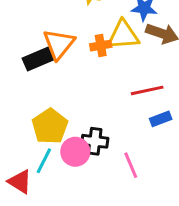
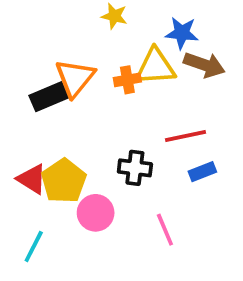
black cross: (95, 141) -> (135, 168), moved
cyan line: (44, 161) -> (34, 247), moved
red triangle: (20, 182) -> (32, 179), moved

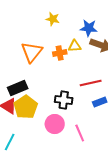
yellow triangle: (156, 67) -> (75, 46), size x0.6
black rectangle: (49, 97) -> (18, 88), moved
pink circle: (96, 213) -> (55, 124), moved

